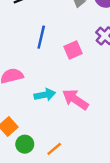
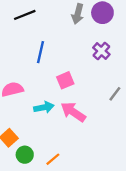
pink square: (73, 50) -> (65, 80), moved

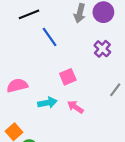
blue line: (41, 52) -> (50, 37), moved, turned -48
pink arrow: (73, 112) -> (75, 107), size x0.7

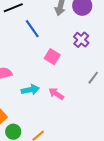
pink square: (68, 77) -> (52, 57), moved, turned -35

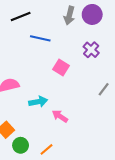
blue line: (32, 29) -> (40, 38), turned -42
pink arrow: (56, 94) -> (60, 116), moved

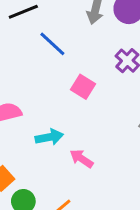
blue line: (40, 38) -> (52, 44), turned 30

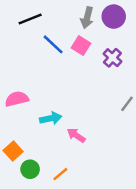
pink square: (83, 87) -> (81, 46), moved

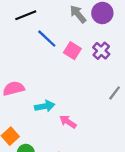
gray arrow: (87, 18) -> (78, 14), turned 126
pink square: (81, 46) -> (72, 51), moved

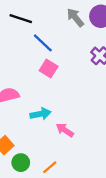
black line: (26, 15) -> (21, 19), turned 40
pink square: (72, 51) -> (49, 69), moved

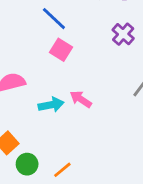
pink arrow: (65, 130) -> (81, 99), moved

